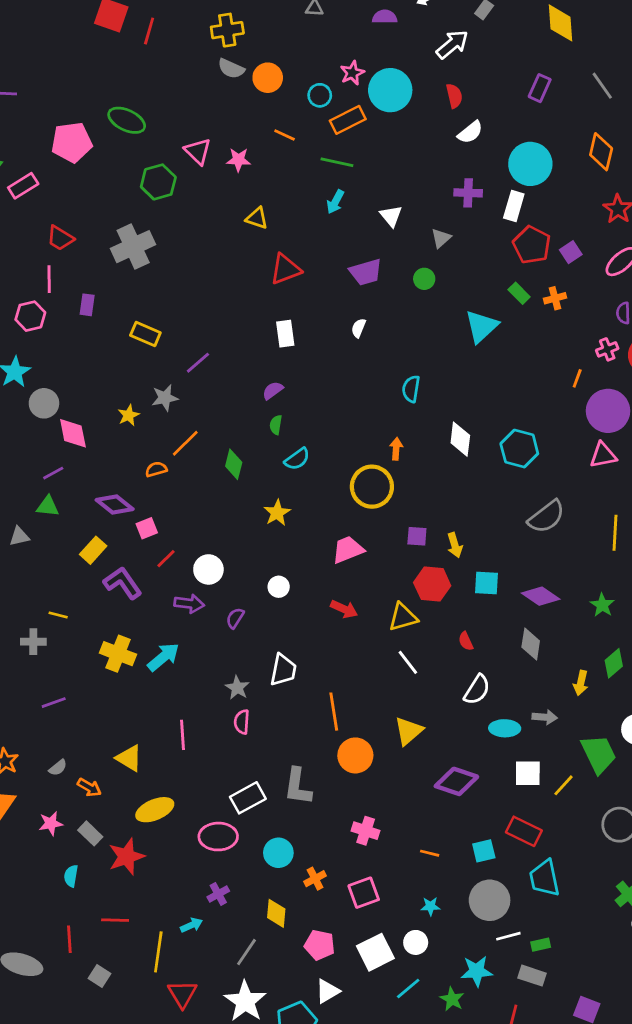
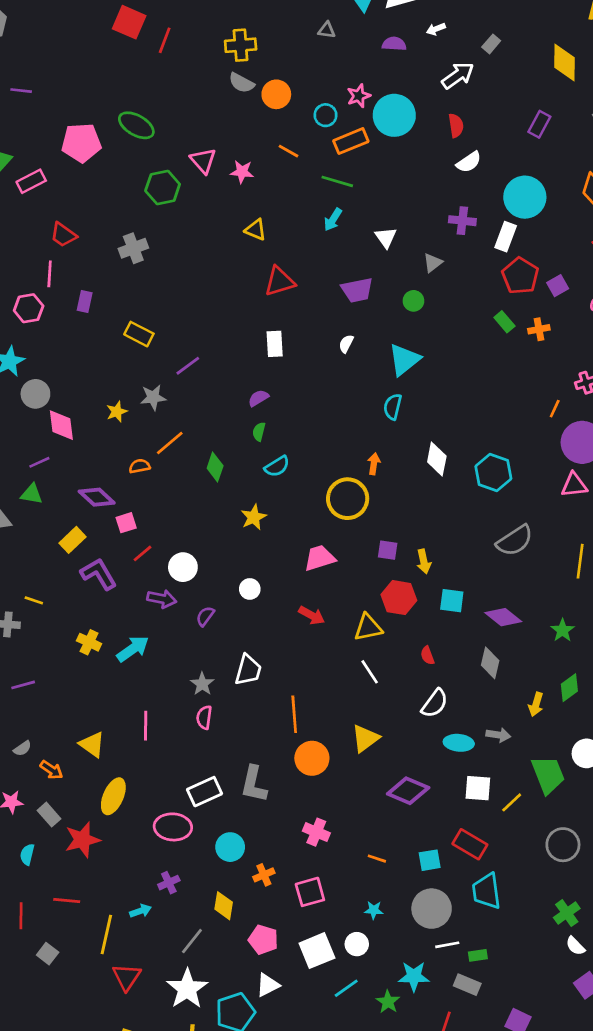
gray cross: (133, 247) -> (133, 248), size x0.7
cyan triangle: (481, 326) -> (404, 360), moved
yellow cross: (118, 654) -> (89, 642), size x0.7
yellow ellipse: (155, 810) -> (113, 796), turned -48

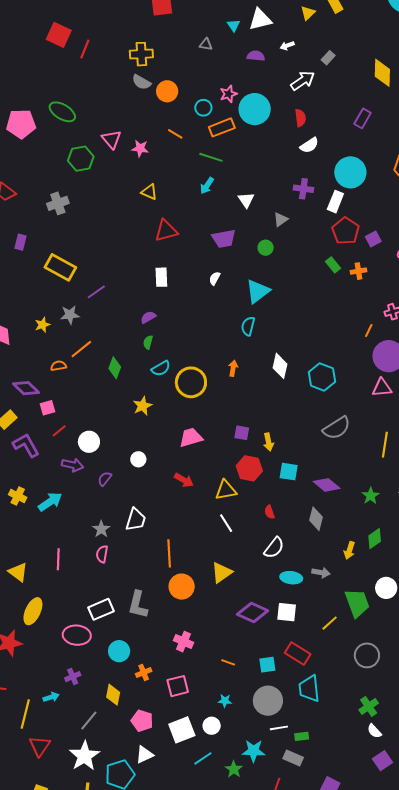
yellow rectangle: (139, 334) -> (60, 267), size x1.4
yellow circle: (348, 499) -> (191, 382), moved
white square: (478, 788) -> (287, 612), moved

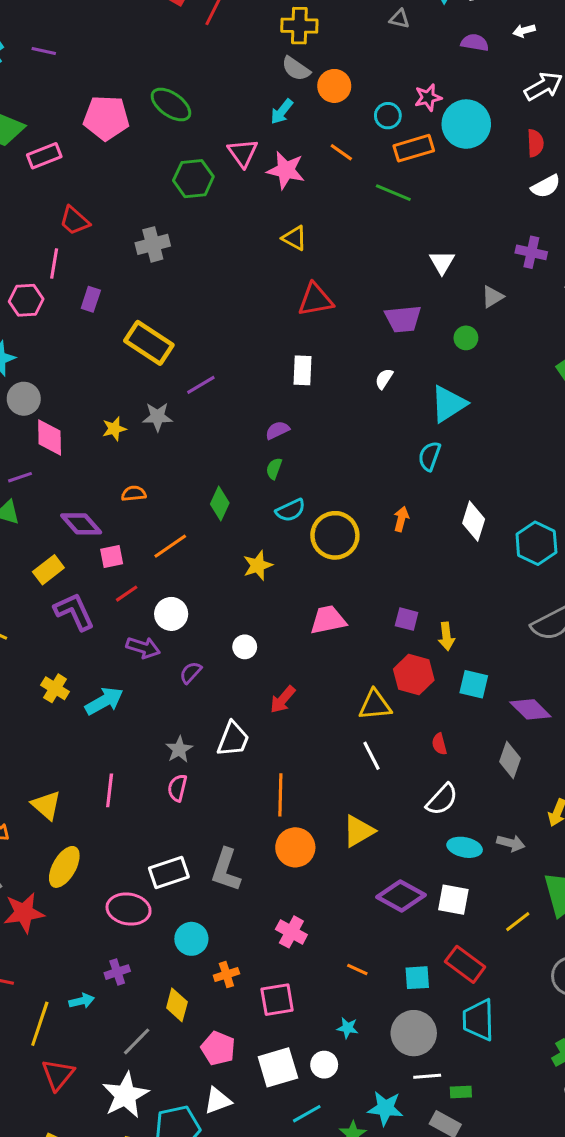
pink star: (140, 148) -> (286, 170), size x1.4
cyan arrow: (207, 186) -> (282, 112), moved
orange line: (81, 349) -> (170, 546), moved
red arrow: (184, 480) -> (283, 700), moved, turned 96

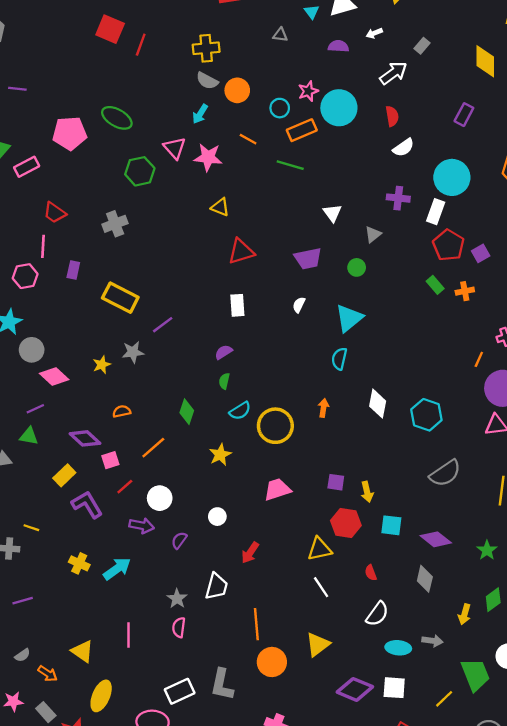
pink diamond: (50, 437) -> (54, 377), turned -40

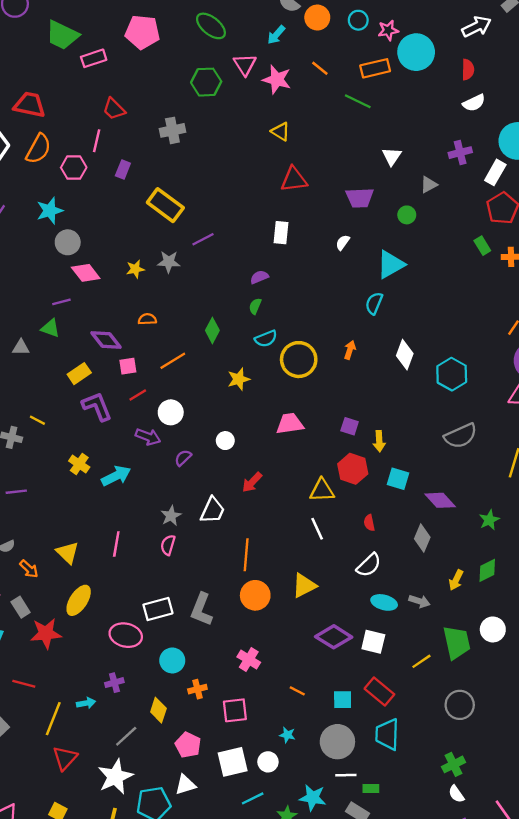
cyan circle: (280, 108) -> (358, 20), moved
green ellipse: (117, 118) -> (211, 26), moved
purple cross: (398, 198) -> (460, 153), turned -30

